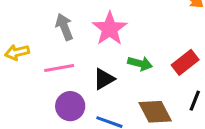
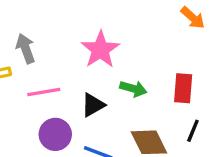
gray arrow: (64, 27) -> (26, 49), moved
red rectangle: (185, 62) -> (183, 88), turned -48

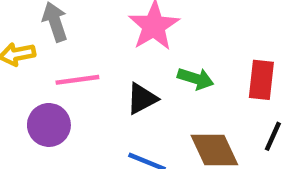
purple circle: (55, 134) -> (49, 125), moved

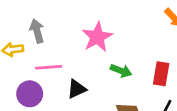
black triangle: (142, 99) -> (77, 89), moved

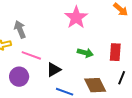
pink star: (97, 37) -> (76, 17), moved
pink line: (49, 67) -> (31, 55), turned 30

